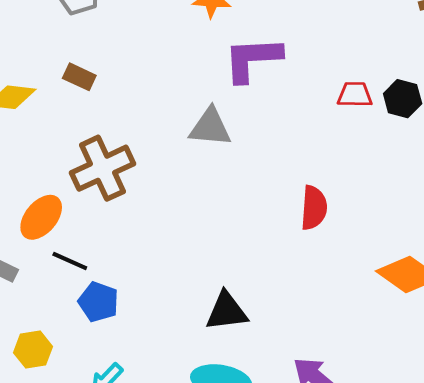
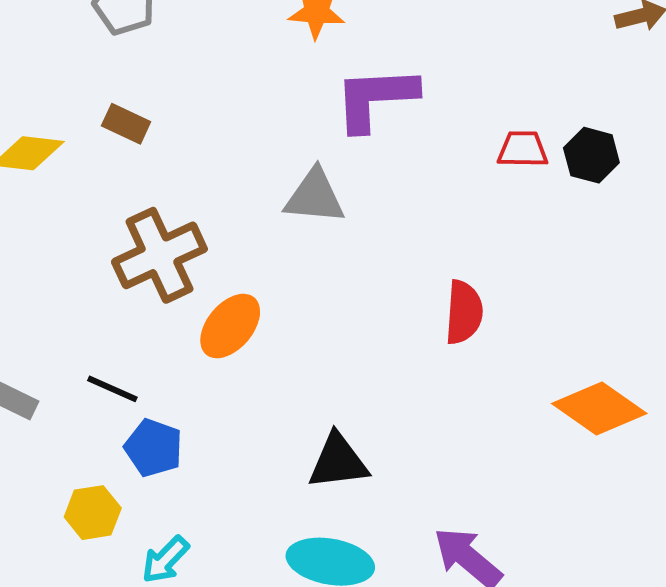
orange ellipse: (41, 217) -> (230, 326), moved
yellow hexagon: (33, 350) -> (93, 513), moved

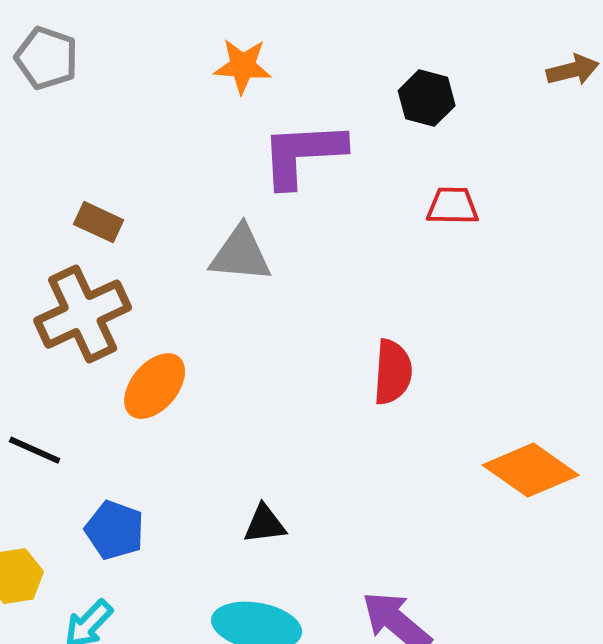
brown rectangle: (126, 124) -> (99, 222), moved
black hexagon: (591, 155) -> (427, 98), moved
blue pentagon: (154, 448) -> (115, 530), moved
black triangle: (338, 461) -> (265, 524), size x0.7

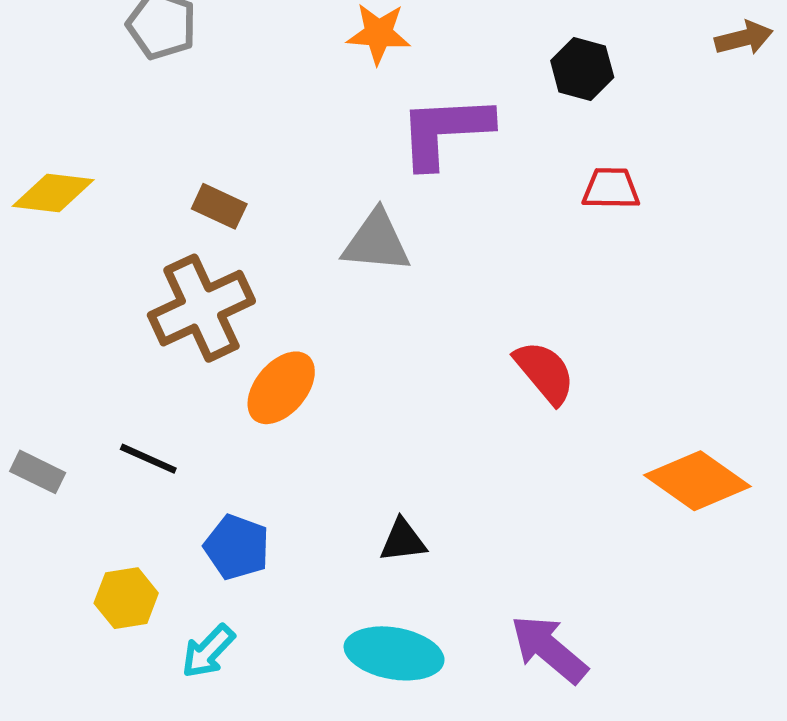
red semicircle: (393, 372) -> (545, 372), turned -44

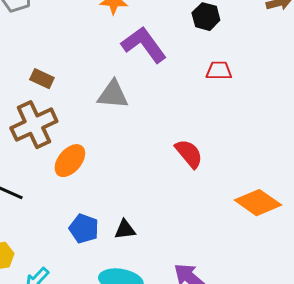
purple L-shape: (445, 131) -> (144, 45), turned 57
blue pentagon: (237, 547) -> (84, 229), moved

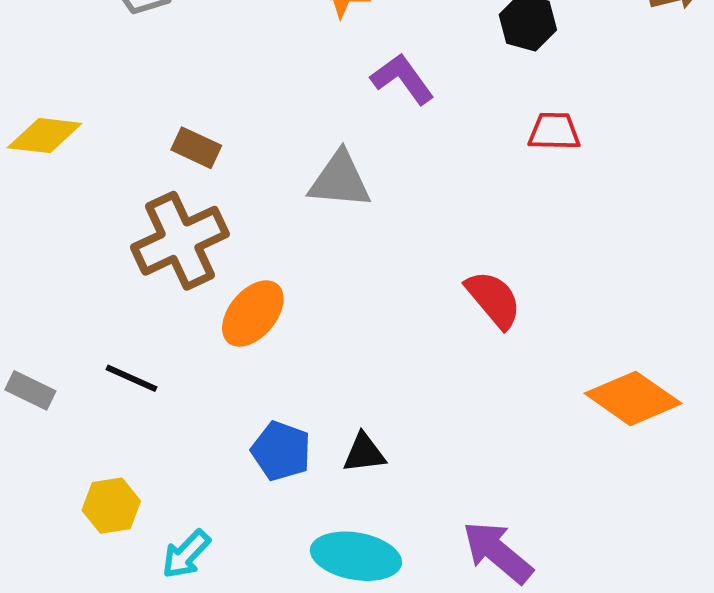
purple L-shape: (144, 45) -> (402, 79), size x0.7

